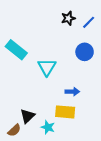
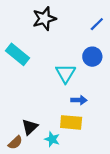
black star: (68, 18) -> (44, 19), moved, size x1.5
cyan triangle: (47, 67) -> (66, 73), moved

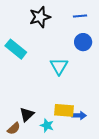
blue line: (97, 24) -> (80, 16), moved, turned 40
blue circle: (92, 57) -> (83, 42), moved
blue arrow: (79, 100) -> (79, 115), moved

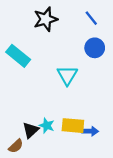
blue line: (80, 16) -> (91, 18), turned 56
cyan star: (47, 125) -> (47, 126), moved

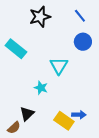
cyan star: (47, 126) -> (41, 88), moved
yellow rectangle: (73, 126) -> (64, 121), moved, turned 30

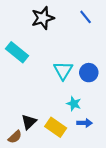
blue circle: (83, 42) -> (89, 73), moved
cyan star: (41, 88) -> (74, 104), moved
yellow rectangle: (64, 121) -> (56, 127), moved

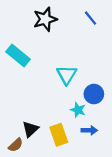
blue circle: (89, 73) -> (94, 94), moved
yellow rectangle: (56, 127) -> (59, 135), turned 36

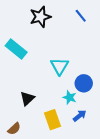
black triangle: (30, 129) -> (27, 98), moved
blue arrow: (89, 130) -> (80, 116), turned -40

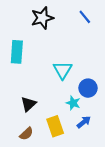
cyan rectangle: (16, 49) -> (17, 52), turned 55
brown semicircle: (14, 129) -> (26, 134), moved

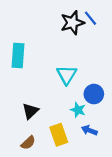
black star: (42, 18) -> (72, 23), moved
blue arrow: (84, 122) -> (89, 130), turned -120

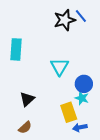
cyan star: (78, 110) -> (82, 98), moved
blue arrow: (89, 130) -> (80, 127), moved, turned -32
yellow rectangle: (59, 135) -> (69, 112), moved

